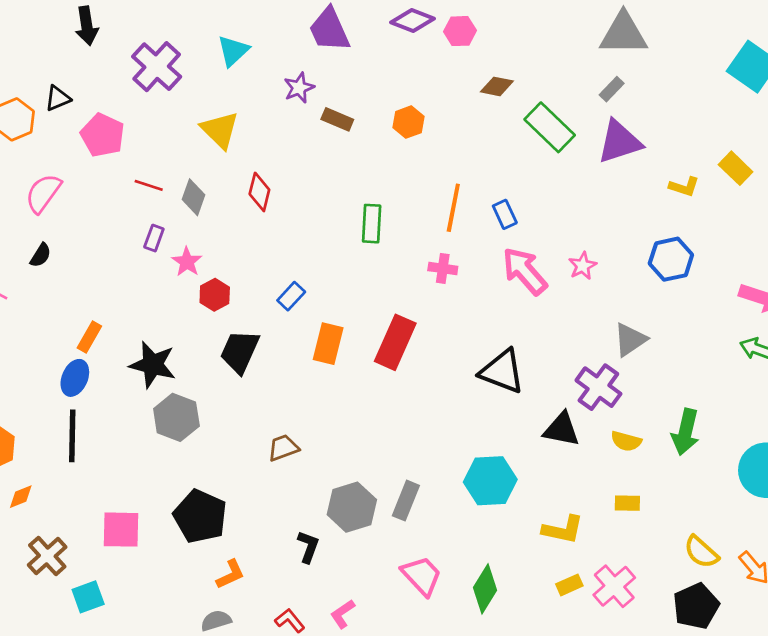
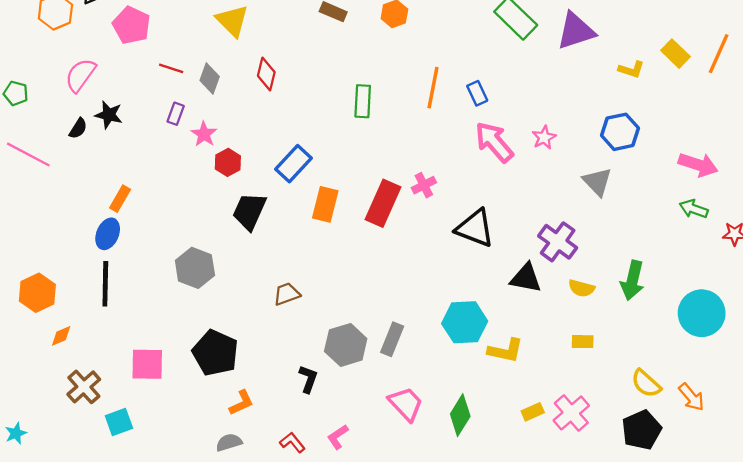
pink cross: (443, 268) -> (424, 185), moved, turned -35
blue rectangle: (291, 296) -> (294, 164), size x1.5
gray triangle: (630, 340) -> (597, 182), moved, turned -40
black star: (153, 365) -> (109, 115), moved, size x0.7
yellow L-shape: (563, 530) -> (506, 351), moved

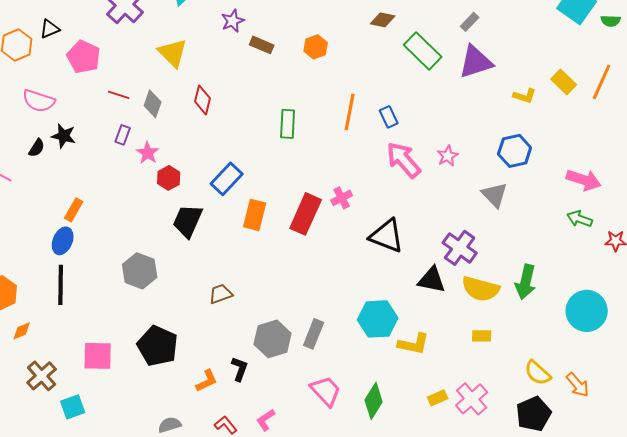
pink semicircle: (80, 75) -> (39, 101), turned -108
yellow semicircle: (581, 288) -> (481, 289), size x1.6
orange L-shape: (241, 403) -> (207, 381), moved

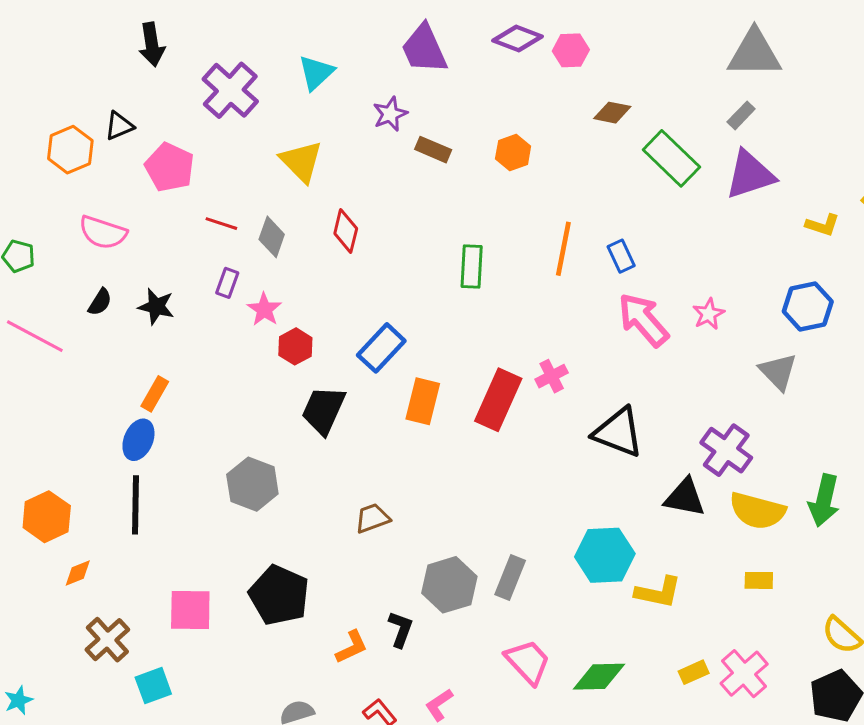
black star: (64, 136) -> (156, 306), moved
green diamond: (374, 401) -> (599, 677), turned 57

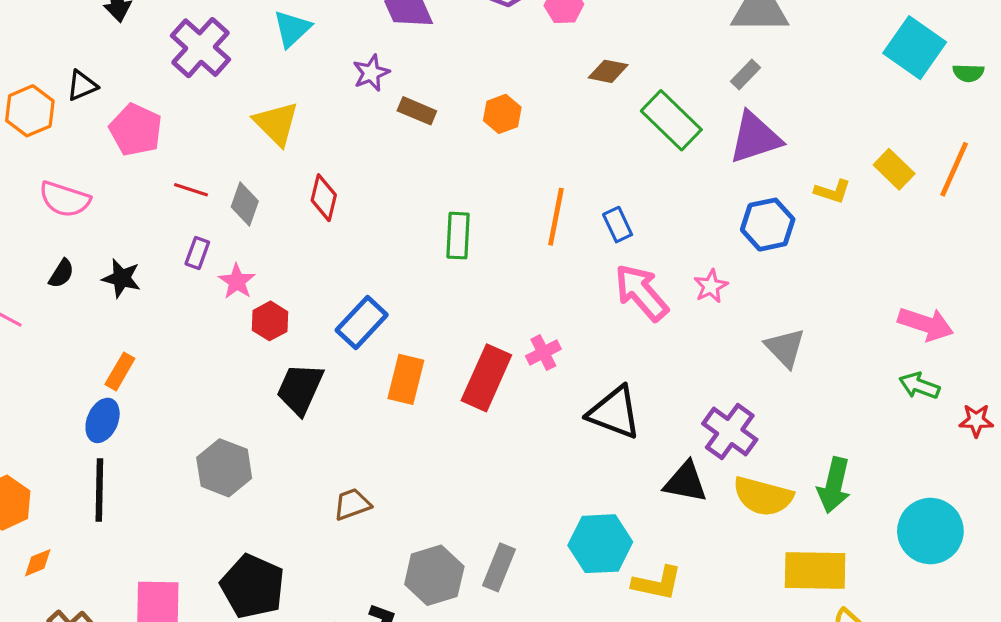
blue hexagon: (808, 306) -> (768, 225), moved
yellow rectangle: (759, 580) -> (815, 571), moved, size x2.0

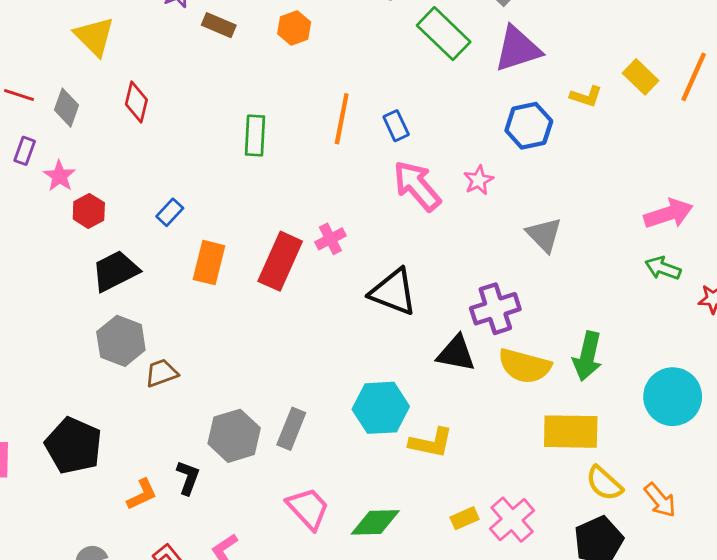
blue rectangle: (362, 323) -> (170, 212), size x0.6
pink arrow: (926, 324) -> (668, 214), turned -36
black trapezoid: (300, 389) -> (115, 271), turned 39
purple cross: (730, 432) -> (495, 309), turned 36
gray hexagon: (224, 468) -> (121, 341), moved

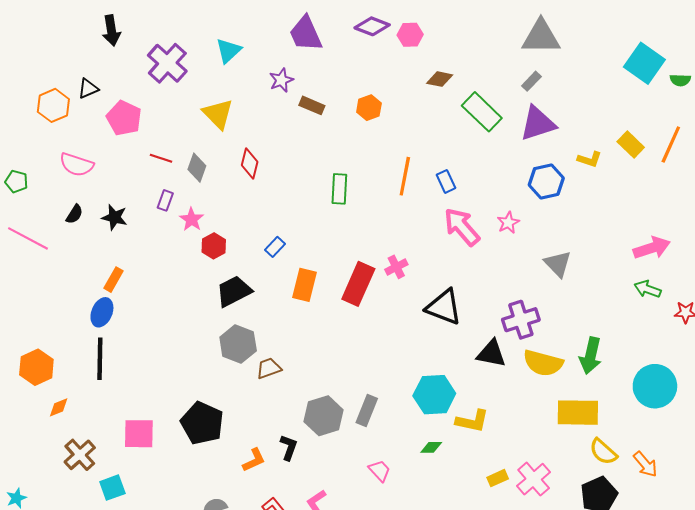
pink trapezoid: (308, 508) -> (379, 471), size x0.7
green diamond: (375, 522) -> (431, 447), moved, size x0.6

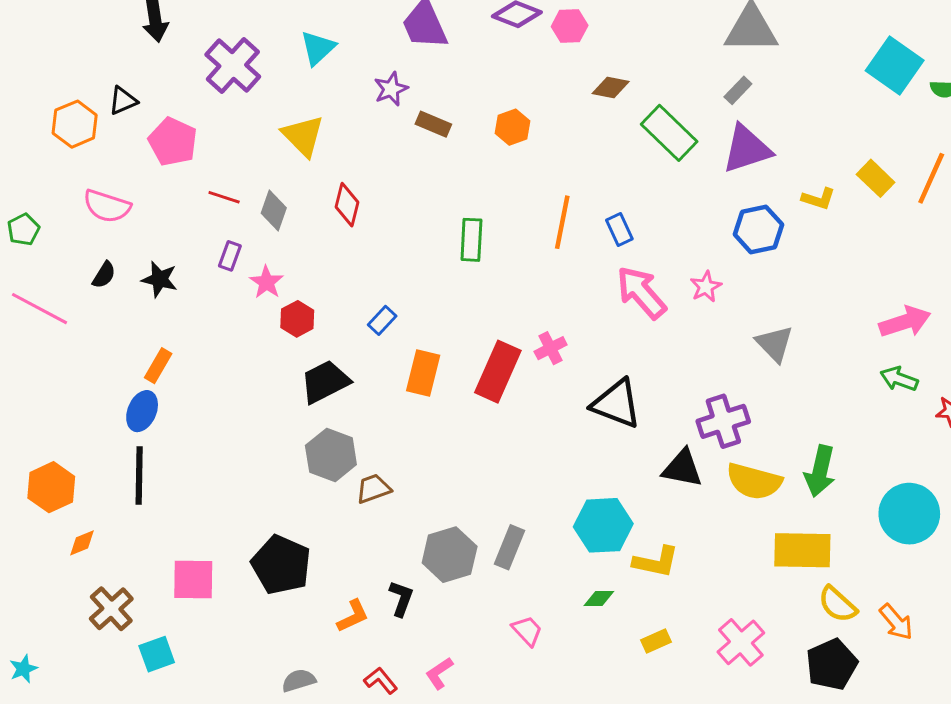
green pentagon: (16, 181) -> (23, 230), turned 30
yellow rectangle: (498, 478) -> (656, 641), moved

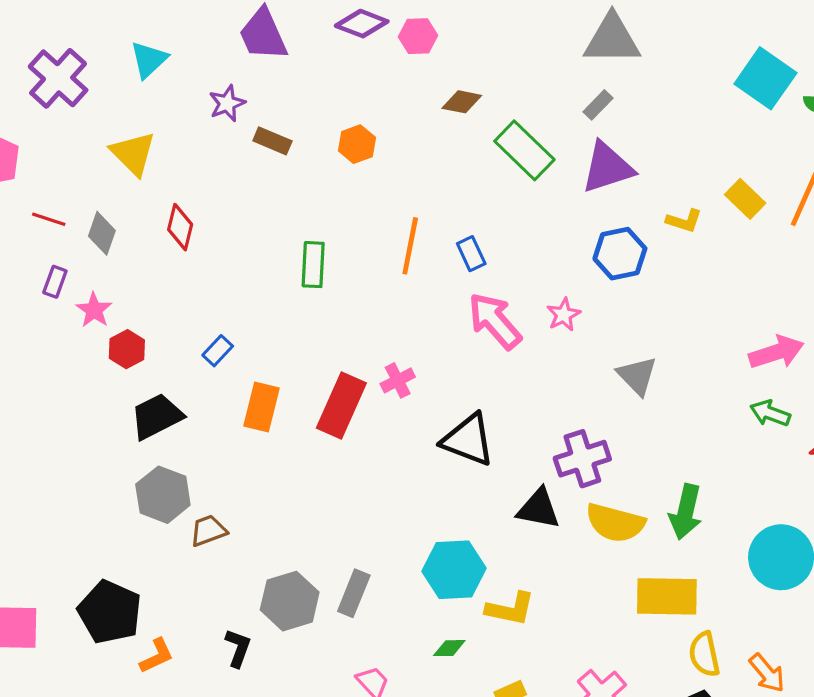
yellow semicircle: (838, 604) -> (704, 654), turned 36
orange L-shape: (353, 616) -> (157, 656), moved

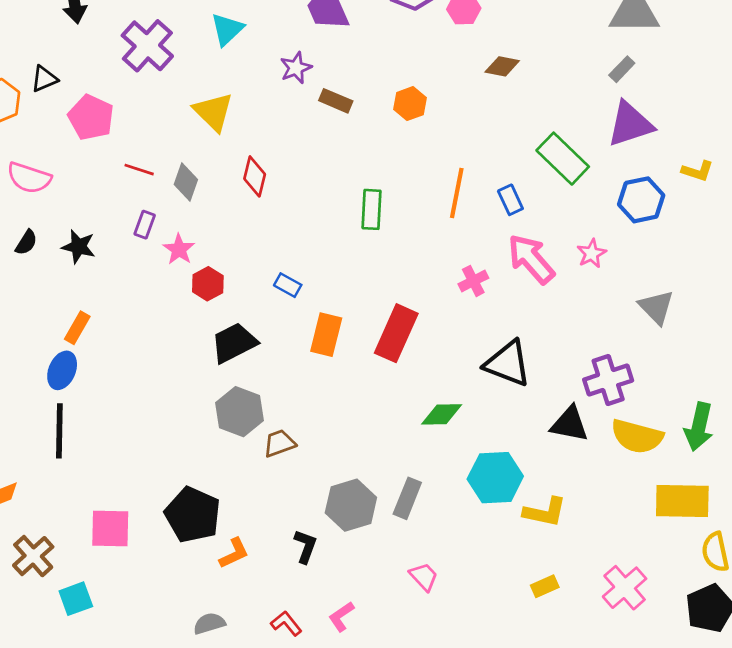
green rectangle: (524, 150) -> (563, 159), moved
blue rectangle: (218, 351) -> (288, 285), turned 76
pink cross: (398, 380) -> (473, 281), moved
green diamond: (449, 648) -> (442, 414), moved, size x1.4

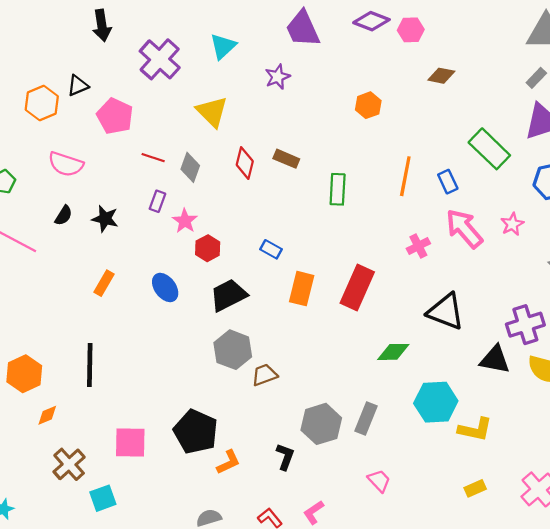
brown rectangle: (336, 101) -> (286, 159), moved
blue ellipse: (62, 370) -> (165, 288), moved, turned -60

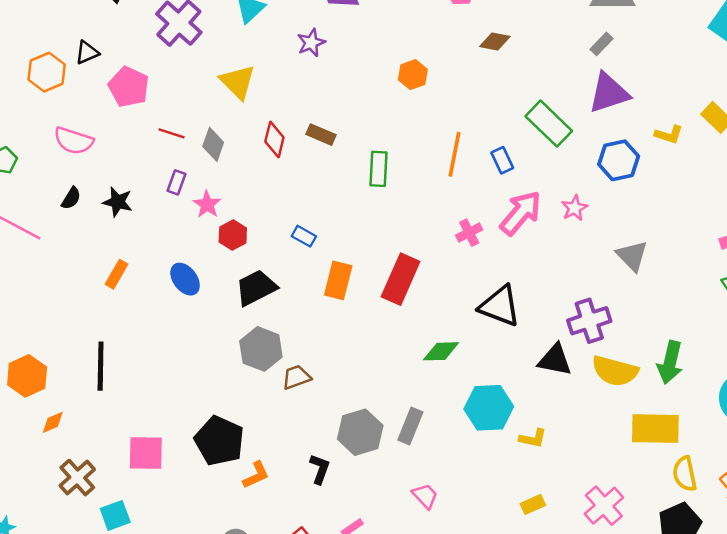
pink arrow: (464, 229) -> (521, 213), turned 81
yellow L-shape: (475, 429) -> (533, 438), size x0.7

